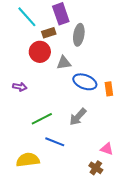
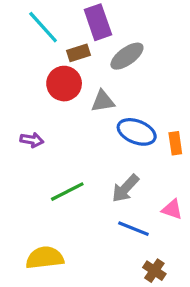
gray ellipse: (79, 35) -> (127, 56), turned 45
blue line: (55, 142) -> (133, 229), moved
pink triangle: (107, 149) -> (172, 209), moved

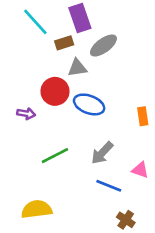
red circle: (64, 84) -> (55, 91), moved
gray triangle: (103, 101) -> (77, 68), moved
blue ellipse: (137, 132) -> (89, 104), moved

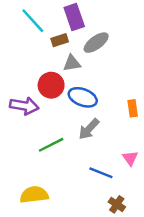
purple arrow: (26, 114) -> (24, 106), size x1.6
gray arrow: (102, 153) -> (89, 129), moved
pink triangle: (140, 170) -> (130, 158), turned 35

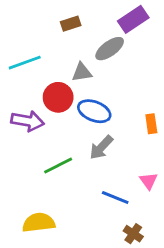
purple rectangle: (74, 17) -> (133, 19), moved, turned 75
cyan line: (33, 21) -> (25, 63), moved, turned -68
brown rectangle: (60, 40) -> (71, 24), moved

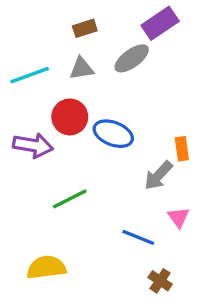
gray triangle: (82, 72) -> (81, 68), moved
gray arrow: (101, 147) -> (158, 175), moved

